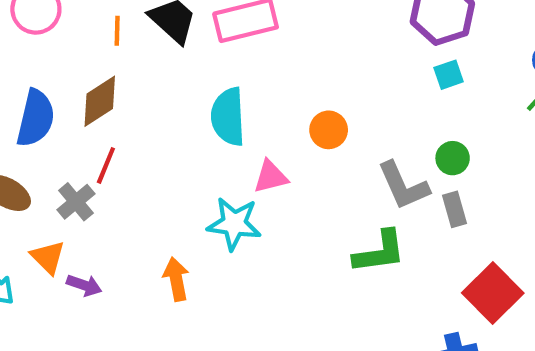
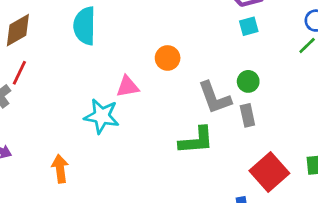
cyan semicircle: (228, 117) -> (85, 26), moved
orange arrow: (176, 279) -> (60, 169), moved

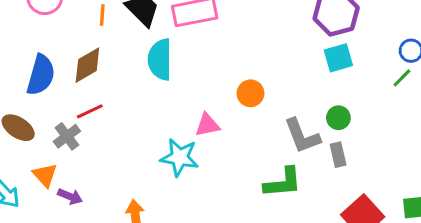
cyan square: (249, 26) -> (338, 58), size x1.4
red line: (19, 73) -> (90, 111), turned 40

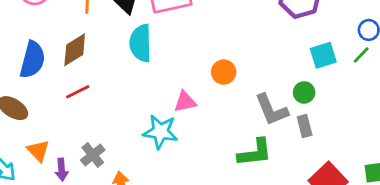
cyan square: (338, 58) -> (323, 55), moved
gray cross: (67, 136) -> (93, 155), moved
purple arrow: (70, 196) -> (62, 170), turned 65

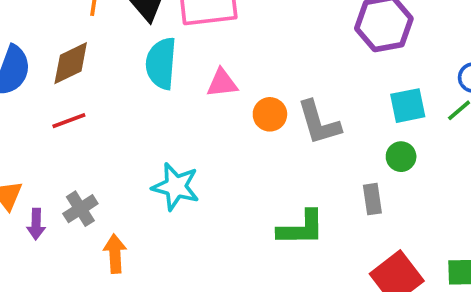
green circle: (304, 92) -> (401, 157), moved
pink triangle: (185, 102) -> (222, 83), moved
gray L-shape: (271, 110) -> (319, 123), moved

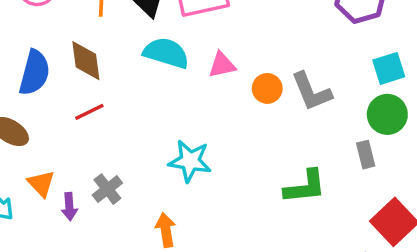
brown diamond: (71, 63) -> (86, 61), turned -66
cyan semicircle: (161, 63) -> (166, 53), turned 108
green circle: (401, 157) -> (387, 114), size x1.5
orange arrow: (115, 254) -> (166, 230), moved

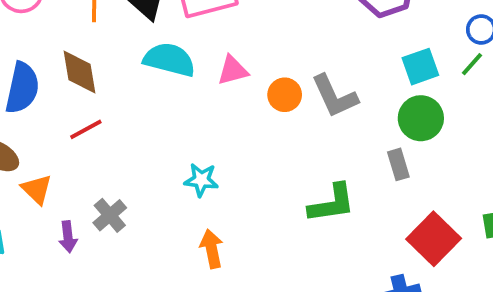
cyan star: (190, 161) -> (201, 180), size x0.7
orange triangle: (41, 184) -> (37, 189), moved
orange arrow: (166, 230) -> (212, 249), moved

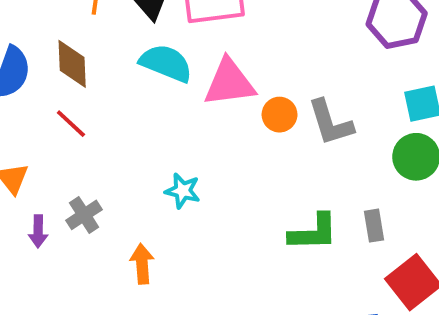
pink triangle: (233, 70) -> (229, 83), size x1.6
red line: (86, 129) -> (71, 124), turned 64
gray rectangle: (398, 164) -> (374, 226), moved
orange arrow: (212, 249) -> (142, 264), moved

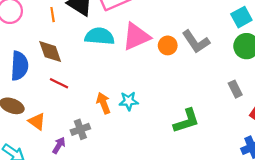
gray cross: (84, 215) -> (80, 129), turned 30
purple arrow: (38, 231) -> (59, 145), turned -133
green L-shape: (313, 232) -> (186, 121), moved
orange arrow: (142, 264) -> (104, 103), moved

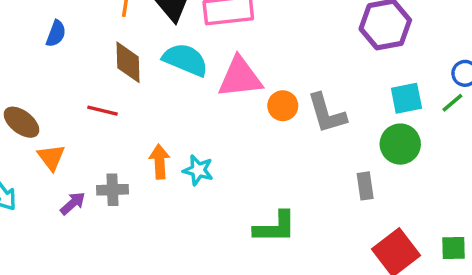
brown diamond: (50, 52) -> (128, 62), moved
blue semicircle: (19, 66) -> (56, 34), moved, size x0.6
red line: (59, 83) -> (102, 111), turned -30
gray rectangle: (235, 89) -> (365, 186), moved

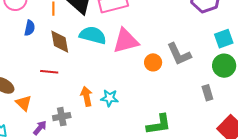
blue semicircle: (56, 34) -> (30, 28), moved
orange circle: (283, 106) -> (153, 62), moved

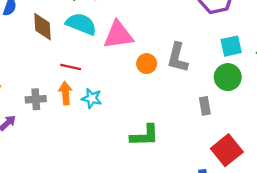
gray L-shape: (179, 54) -> (178, 58), turned 32
red line: (49, 72) -> (71, 67), moved
gray cross: (62, 117) -> (36, 99), moved

